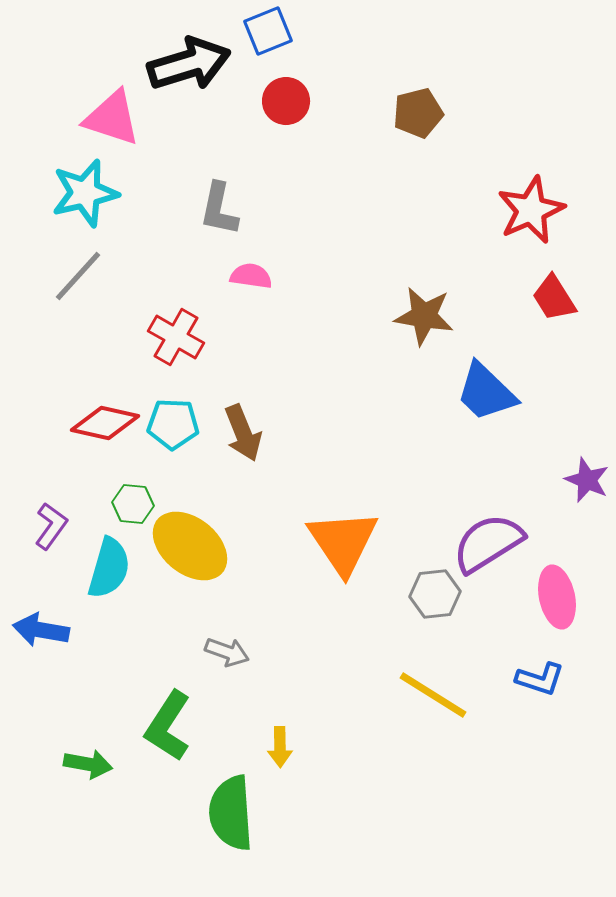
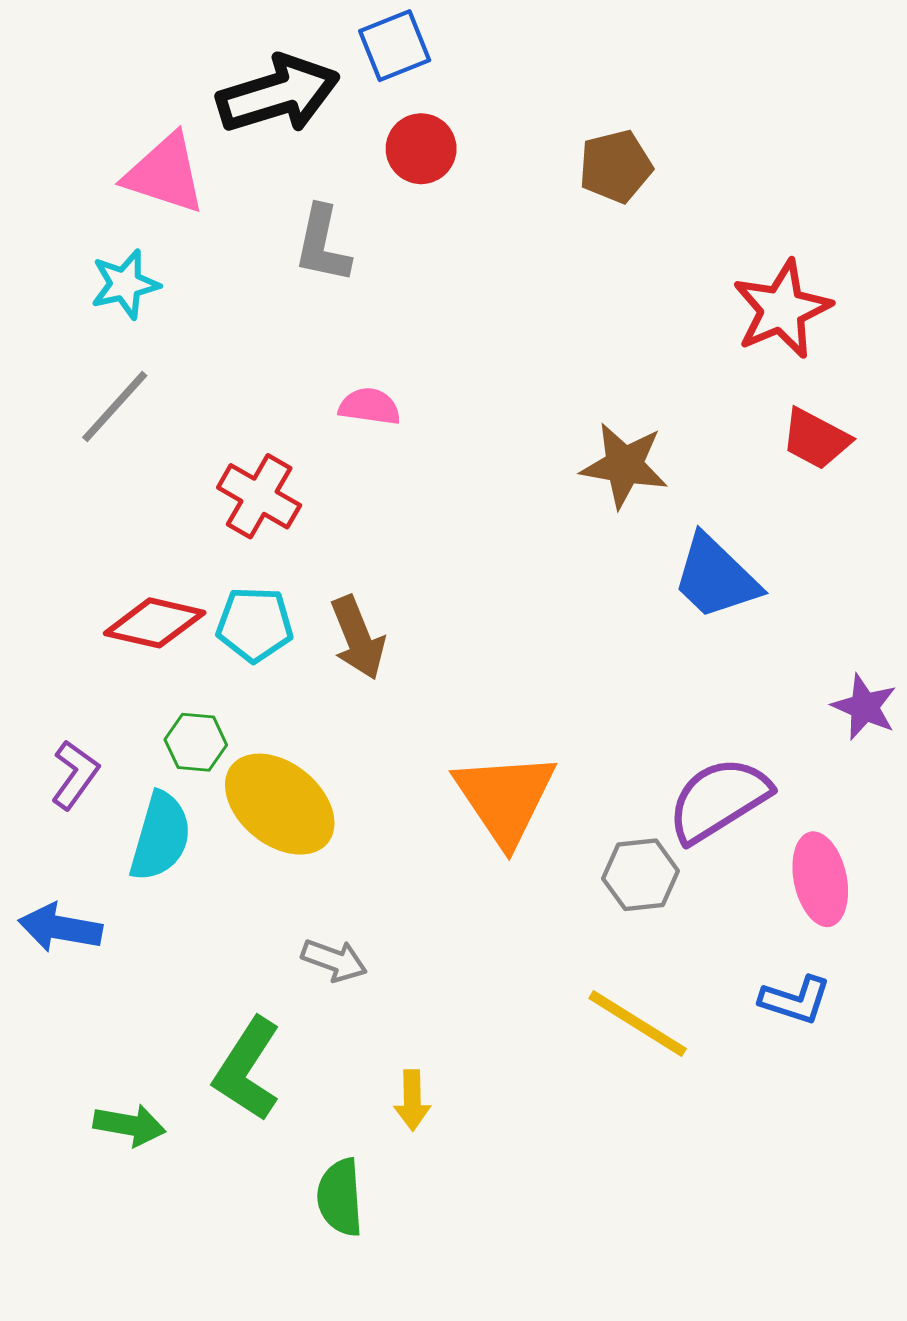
cyan star: (85, 193) -> (125, 284), size x0.7
gray L-shape: (219, 209) -> (322, 244), moved
red trapezoid: (554, 298) -> (816, 439), turned -30
green semicircle: (231, 813) -> (340, 1197), size x0.7

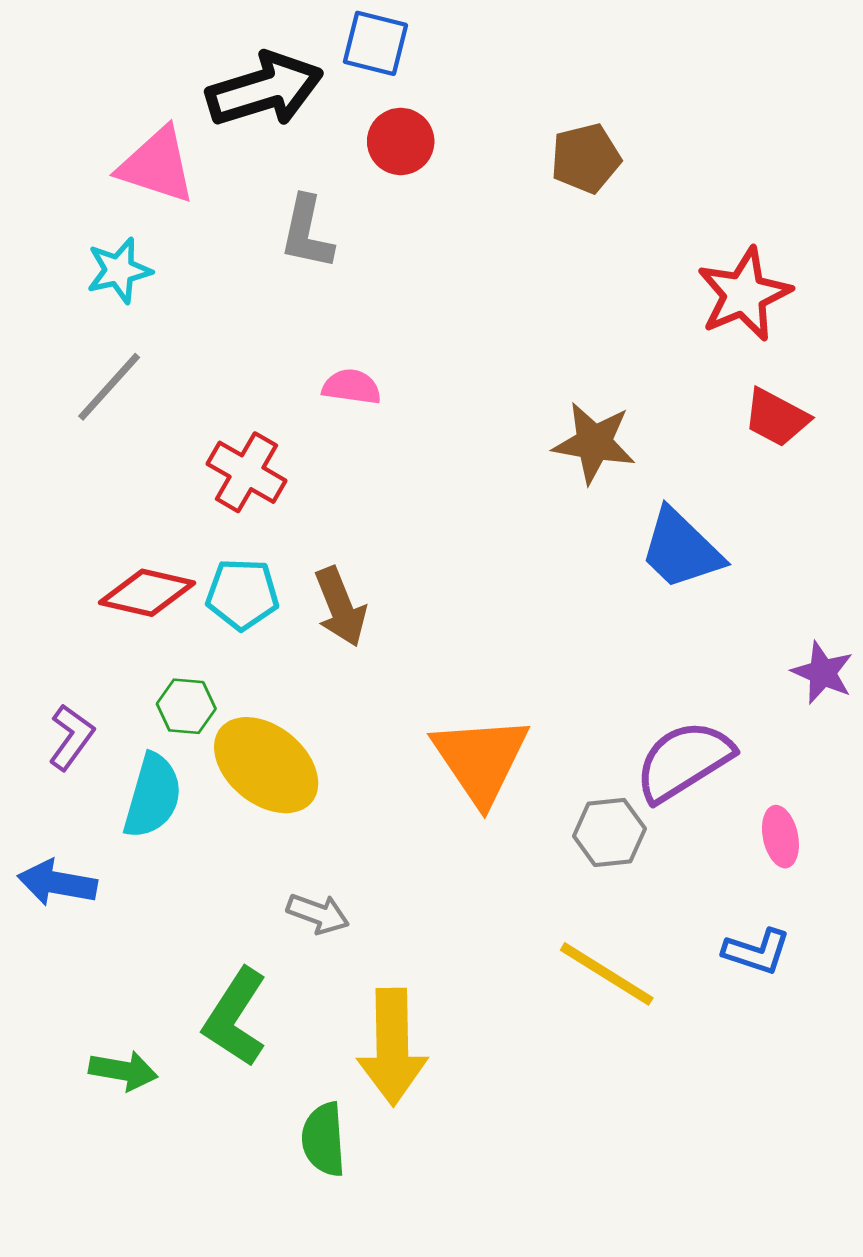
blue square: (395, 46) -> (375, 43), turned 36
pink ellipse: (820, 879) -> (780, 837), size x0.7
yellow arrow: (412, 1100) -> (392, 1047), size x2.0

